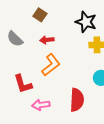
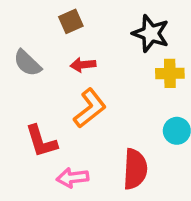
brown square: (40, 15) -> (71, 21), turned 32

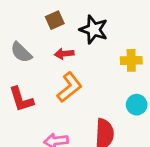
black star: (151, 33) -> (94, 30), moved
red L-shape: (41, 141) -> (21, 99), moved

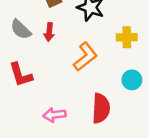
red arrow: (64, 54) -> (49, 32), moved, turned -78
orange L-shape: (69, 87) -> (85, 57), moved

